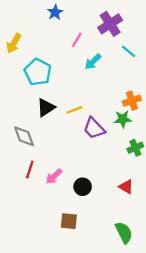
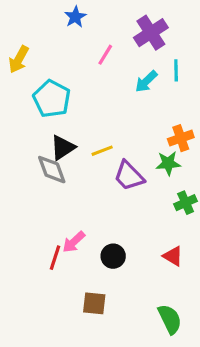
cyan line: (128, 51) -> (176, 70), turned 49
cyan arrow: (93, 62) -> (146, 81), moved
gray diamond: (24, 136) -> (52, 170), moved
red line: (30, 170) -> (55, 258), moved

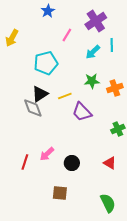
cyan pentagon: (52, 99) -> (46, 63), moved, turned 30
green star: (168, 163) -> (92, 81), moved
red line: (55, 258) -> (25, 162), moved

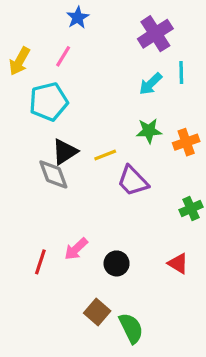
pink line: (67, 35) -> (63, 56), moved
cyan pentagon: (46, 63) -> (49, 102), moved
brown square: (60, 193) -> (97, 312), turned 35
green semicircle: (108, 203) -> (131, 328), moved

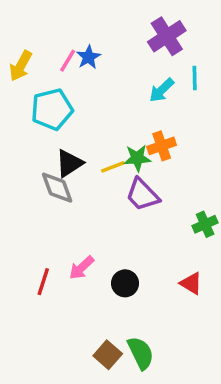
blue star: (78, 17) -> (88, 57), moved
green star: (149, 131) -> (137, 158), moved
orange cross: (186, 142) -> (162, 146), moved
brown square: (97, 312) -> (108, 355), moved

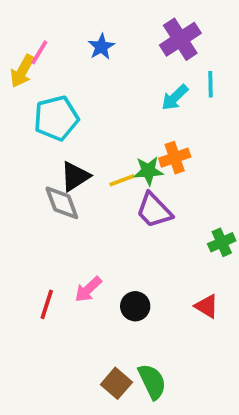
blue star: (88, 57) -> (101, 47), moved
pink line: (68, 61) -> (39, 52), moved

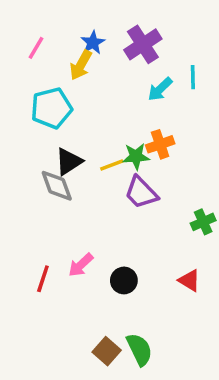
purple cross: (180, 39) -> (143, 44), moved
yellow arrow: (22, 71) -> (81, 65), moved

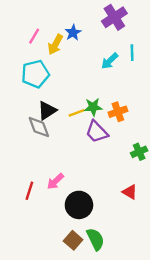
blue star: (93, 43) -> (73, 33), moved
purple cross: (143, 44) -> (114, 17), moved
pink line: (36, 48) -> (34, 36), moved
orange cross: (160, 144) -> (118, 112), moved
black circle: (124, 280) -> (79, 205), moved, size x1.5

